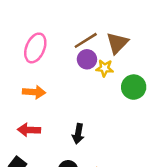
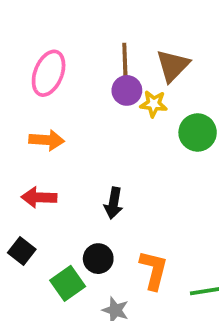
brown line: (86, 40) -> (125, 62), turned -60

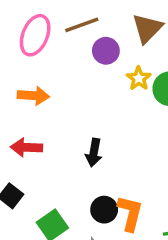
brown line: (125, 62) -> (82, 25), moved, turned 72
yellow star: (154, 104) -> (139, 78), moved, turned 30
black circle: (98, 259) -> (104, 210), moved

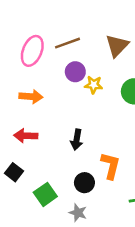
purple circle: (106, 51) -> (75, 72), moved
yellow star: (139, 78) -> (94, 85), moved, turned -30
orange L-shape: (130, 213) -> (111, 166), moved

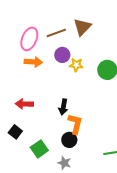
brown triangle: (117, 46) -> (82, 27), moved
orange arrow: (31, 97) -> (33, 62), moved
orange L-shape: (111, 166) -> (75, 124), moved

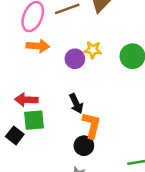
purple circle: (62, 55) -> (75, 59), moved
black arrow: (63, 107) -> (76, 103), turned -35
green square: (39, 149) -> (34, 120), moved, turned 30

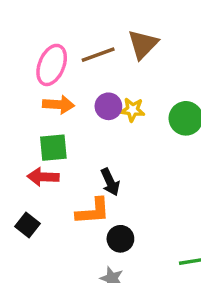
purple circle: (75, 59) -> (108, 106), moved
green square: (34, 120) -> (53, 148), moved
orange L-shape: (92, 125) -> (93, 211), moved, turned 72

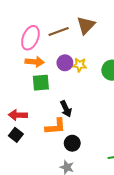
green square: (53, 148) -> (41, 83), moved
red arrow: (43, 177) -> (18, 115), moved

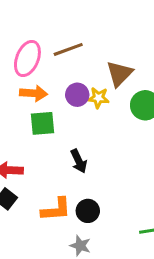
brown triangle: (86, 25) -> (119, 74), moved
orange L-shape: (56, 127) -> (56, 209), moved

